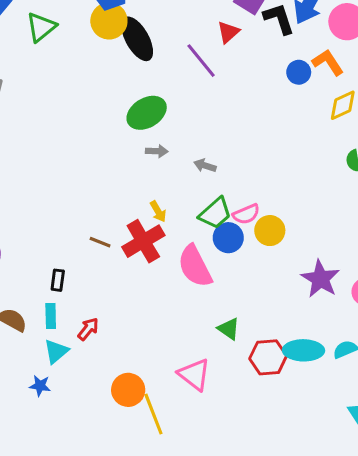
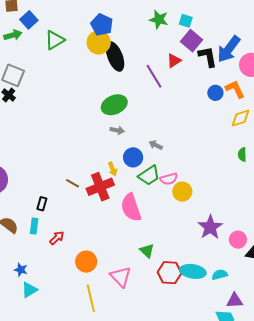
gray arrow: (205, 166) -> (156, 145), moved
blue circle: (228, 238) -> (133, 157), moved
cyan triangle: (56, 351) -> (29, 290), moved
orange circle: (128, 390) -> (86, 262), moved

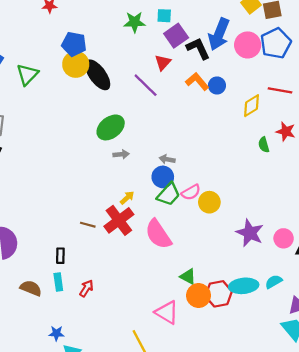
purple square: (192, 41) -> (176, 36), turned 30
orange L-shape: (235, 89) -> (197, 81), moved
blue circle: (133, 157) -> (163, 177), moved
yellow arrow: (113, 169) -> (127, 198), turned -96
orange circle: (86, 262) -> (199, 296), moved

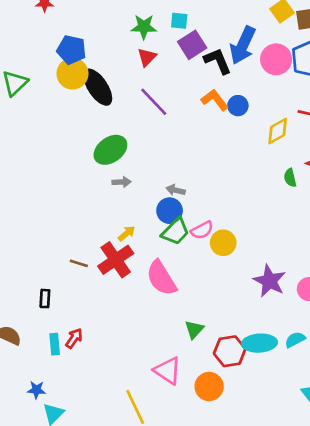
red triangle: (163, 62) -> (147, 57), moved
green triangle: (188, 277) -> (194, 329), turned 42
cyan rectangle: (58, 282) -> (55, 344), moved
orange circle: (199, 296) -> (209, 387), moved

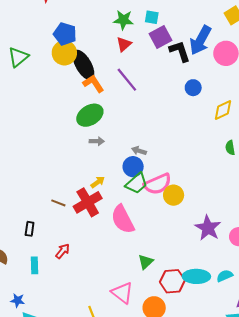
orange L-shape: (215, 100) -> (93, 84), moved
pink semicircle: (202, 230) -> (158, 184), size x1.5
red arrow: (74, 338) -> (63, 251), moved

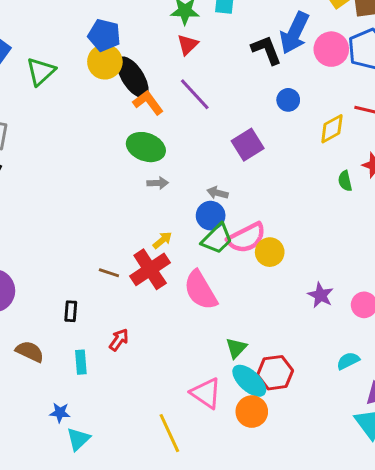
purple square: (161, 37) -> (248, 145), moved
green ellipse: (90, 115) -> (146, 147), turned 55
purple star: (208, 228) -> (321, 295), size x0.7
cyan ellipse: (196, 276) -> (249, 381), moved, turned 45

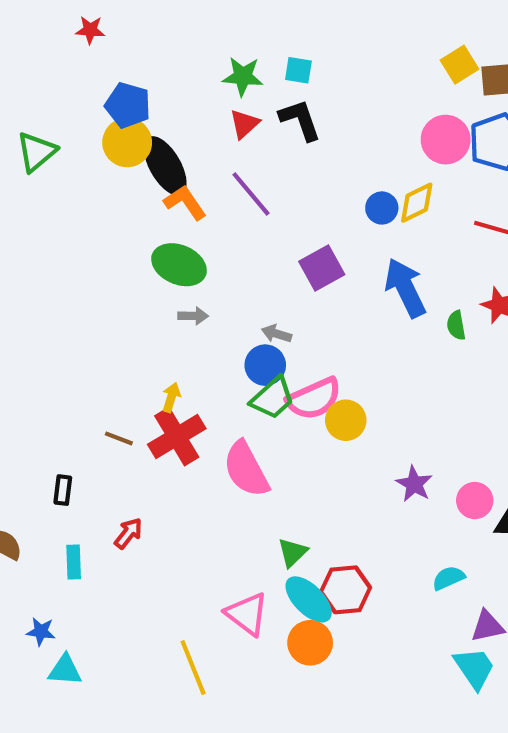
blue arrow: (295, 33) -> (405, 288), moved, turned 126
black L-shape: (266, 50) -> (300, 120), moved
yellow diamond: (332, 129) -> (417, 203), moved
yellow arrow: (162, 240) -> (171, 397), moved, turned -36
cyan triangle: (78, 439) -> (65, 670), turned 45

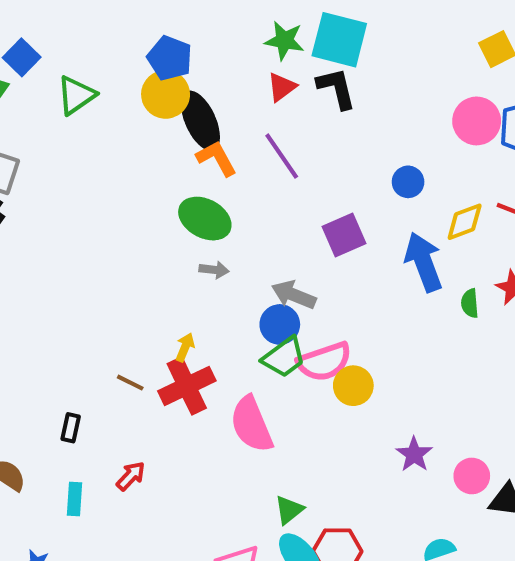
cyan square: (298, 70) -> (339, 40), size x2.0
yellow diamond: (417, 203) -> (465, 222), moved
gray arrow: (277, 334) -> (294, 295), size x1.5

